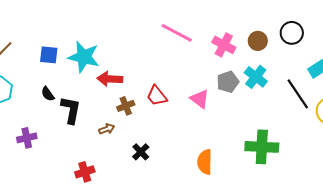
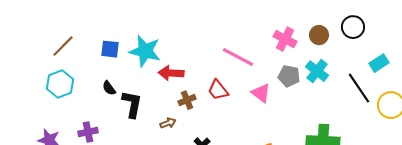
pink line: (177, 33) -> (238, 57), moved
gray pentagon: (228, 82) -> (289, 76), turned 30

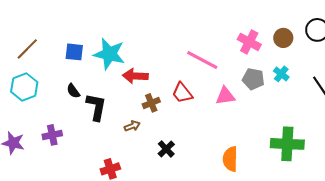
cyan cross: (317, 71) -> (281, 74), size x0.7
pink triangle: (261, 93) -> (225, 96), turned -45

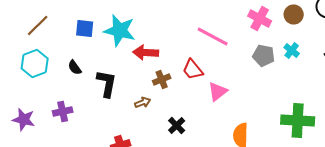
black semicircle: (73, 91) -> (75, 68), moved
pink triangle: (225, 96) -> (218, 92), moved, turned -30

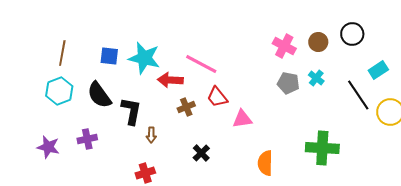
brown line: (38, 26) -> (62, 53), turned -35
pink line: (213, 36) -> (201, 64), moved
black semicircle: (75, 68) -> (99, 95), size x1.8
pink triangle: (218, 92) -> (242, 119), turned 30
brown arrow: (143, 102) -> (151, 135), moved, turned 112

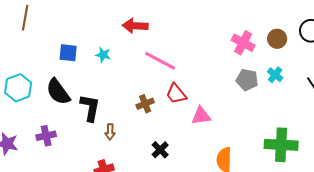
brown line: (62, 53) -> (25, 18), moved
cyan star: (144, 58) -> (103, 55), size x0.5
red arrow: (170, 80) -> (135, 26), moved

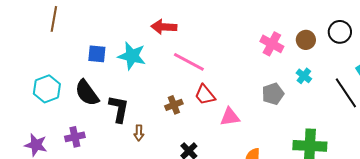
cyan star: (103, 55) -> (132, 56), size x1.8
gray pentagon: (247, 80) -> (273, 94), moved, turned -30

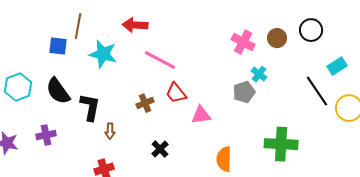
brown line: (54, 19) -> (78, 26), moved
blue square: (97, 54) -> (58, 46), moved
cyan cross: (304, 76) -> (259, 74), moved

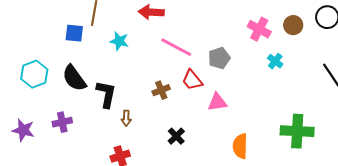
cyan star: (103, 54) -> (119, 41), size x0.7
gray pentagon: (244, 92) -> (219, 58), moved

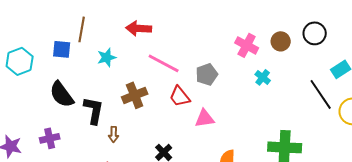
cyan star: (119, 41) -> (107, 57), turned -30
cyan hexagon: (34, 74) -> (20, 61), moved
brown cross: (161, 90) -> (135, 95), moved, size x1.4

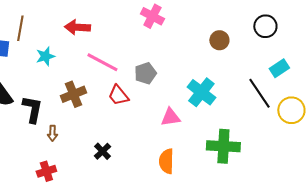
black circle: (315, 33) -> (265, 26), moved
pink cross: (247, 45) -> (152, 16), moved
cyan cross: (263, 77) -> (201, 92), moved, size x1.8
pink triangle: (205, 118) -> (170, 117), moved

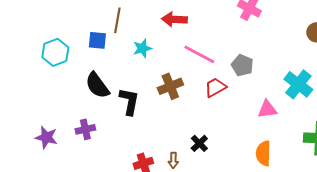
gray pentagon: (145, 73) -> (242, 65), turned -30
red trapezoid: (118, 95) -> (215, 87), turned 100
brown arrow: (52, 133) -> (173, 160), moved

